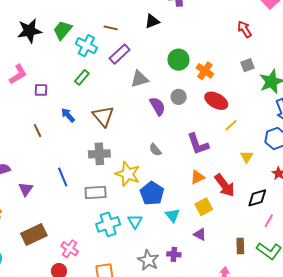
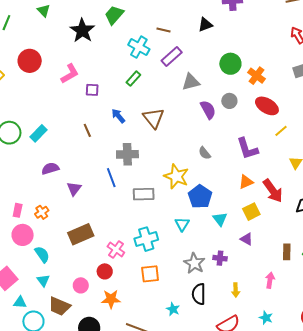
green trapezoid: (63, 30) -> (114, 15), moved
black star: (29, 31) -> (82, 30), turned -30
gray cross: (99, 154) -> (127, 154), moved
cyan cross: (108, 224) -> (146, 239), moved

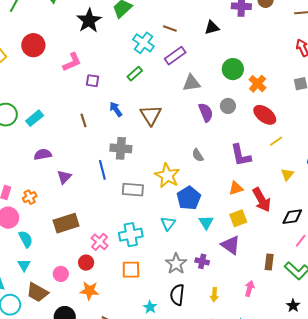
purple triangle: (247, 239) -> (231, 245), size x1.5

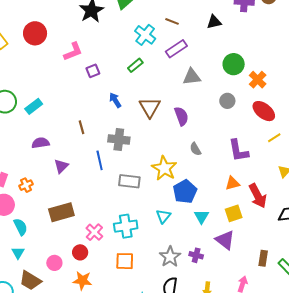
purple square: (93, 81) -> (93, 71), turned -32
purple semicircle: (206, 112) -> (181, 116), moved
brown line: (84, 120) -> (82, 127), moved

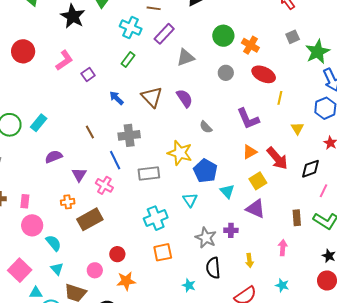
yellow line: (274, 138) -> (280, 98), turned -32
orange cross: (26, 185) -> (68, 202), moved, turned 32
pink cross: (94, 232) -> (104, 185), moved

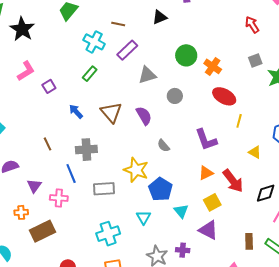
black star: (73, 16) -> (22, 29), moved
gray circle: (226, 73) -> (175, 96), moved
yellow triangle: (297, 128) -> (255, 152), turned -32
pink cross: (104, 185) -> (59, 198), turned -30

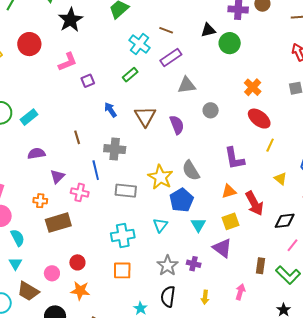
green circle: (186, 55) -> (230, 43), moved
gray semicircle: (163, 146) -> (191, 170), moved, size x1.5

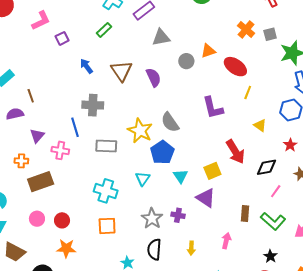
orange cross: (253, 87) -> (246, 29), moved
brown line: (77, 137) -> (31, 96), moved
orange triangle: (229, 191) -> (208, 51), moved
cyan cross: (123, 235) -> (106, 191), turned 30
pink circle: (52, 273) -> (37, 219), moved

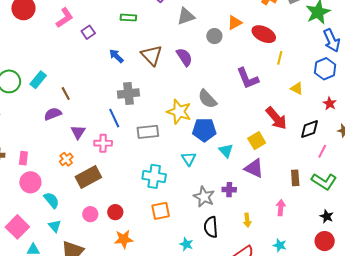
green rectangle: (104, 30) -> (128, 18), turned 56
blue pentagon: (162, 152) -> (204, 130), turned -30
orange cross: (21, 161) -> (66, 159), turned -32

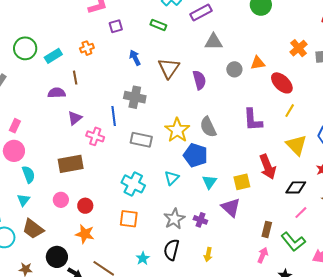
yellow triangle: (297, 89) -> (296, 145), size x1.6
orange cross: (66, 159) -> (87, 48), moved
pink arrow: (281, 208) -> (263, 255), moved

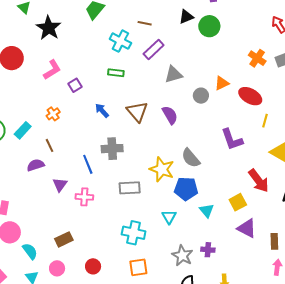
blue line: (114, 116) -> (88, 164), moved
brown rectangle: (71, 164) -> (64, 239), moved, size x0.7
pink circle: (61, 200) -> (57, 268), moved
purple triangle: (231, 207) -> (247, 228), moved

